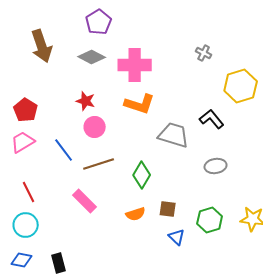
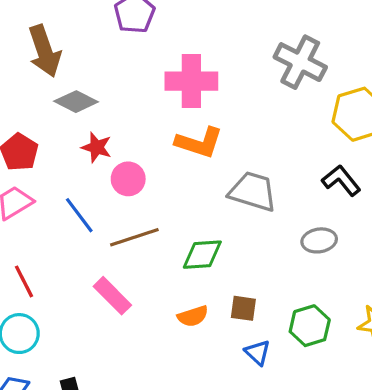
gray cross: (204, 53) -> (300, 62), size x2.0
gray diamond: (92, 57) -> (76, 102), moved
red star: (86, 101) -> (97, 147), moved
black L-shape: (212, 119) -> (341, 180), moved
green diamond: (142, 175) -> (202, 255), turned 56

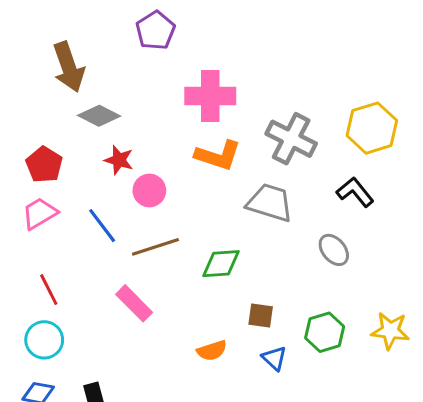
gray cross: (300, 62) -> (291, 139), moved
gray ellipse: (319, 240) -> (334, 250), turned 60
orange semicircle: (193, 316) -> (212, 351), moved

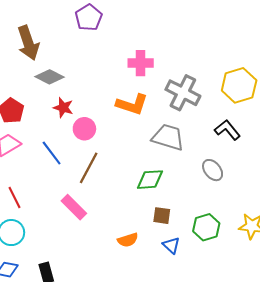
pink cross: (210, 96) -> (141, 63), moved, size x0.7
brown line: (155, 247) -> (89, 168), turned -44
green diamond: (221, 264) -> (150, 180), moved

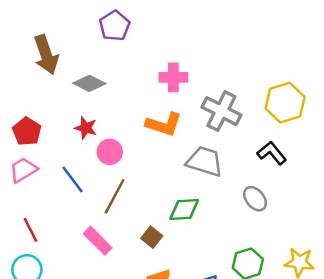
gray diamond: (49, 77) -> (89, 83), moved
brown square: (162, 216) -> (152, 237), moved, turned 30

